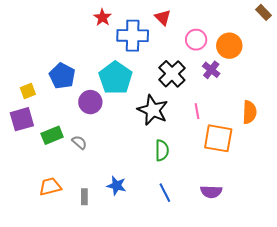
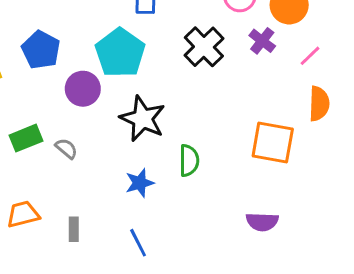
black star: (153, 110) -> (143, 119), moved
pink line: (197, 111) -> (310, 56), moved, turned 56
blue star: (117, 186) -> (140, 183), moved, turned -30
blue line: (165, 193) -> (138, 243), moved

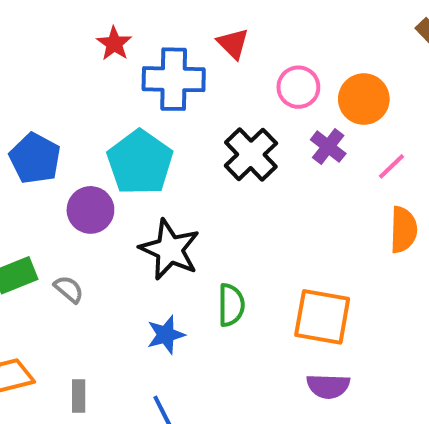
orange square: (273, 143) -> (322, 317), moved

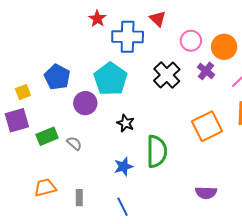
black star: (170, 250) -> (126, 123), size x0.6
green semicircle: (231, 305) -> (157, 151), size x1.5
orange square: (322, 317) -> (207, 126), moved, turned -36

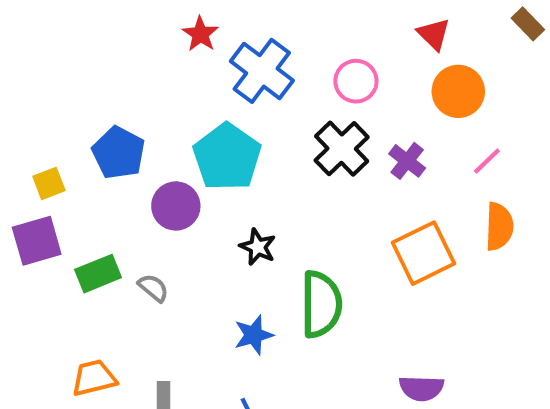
red triangle: (158, 19) -> (434, 34), moved
blue cross: (128, 37) -> (262, 71), turned 36
pink circle: (191, 41) -> (356, 81), moved
purple cross: (206, 71) -> (407, 161), moved

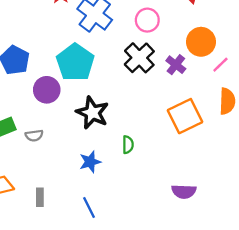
orange circle: (458, 91) -> (201, 42), moved
black star: (258, 247) -> (92, 113), size x1.6
gray semicircle: (153, 288) -> (34, 136), turned 132
green semicircle: (321, 304) -> (128, 145), size x0.5

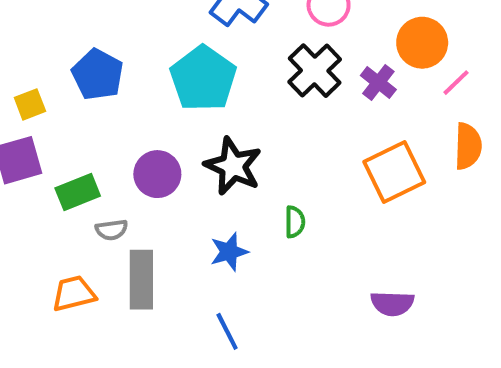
purple circle: (47, 90) -> (157, 174), moved
gray semicircle: (34, 136) -> (112, 230), moved
gray rectangle: (40, 197) -> (141, 280), moved, size x1.8

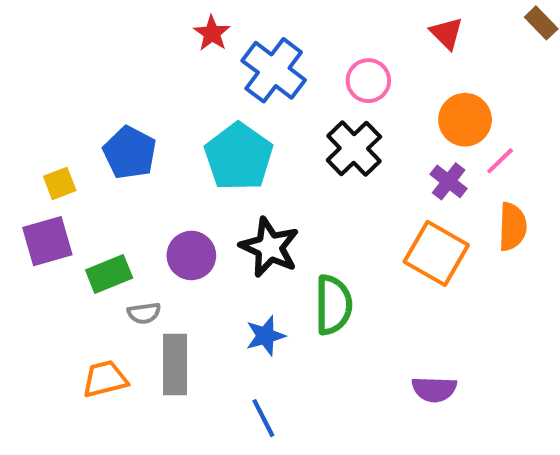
purple cross: (378, 83) -> (449, 181), moved
orange square: (394, 172) -> (436, 253), turned -34
green semicircle: (295, 222) -> (333, 305), size x1.8

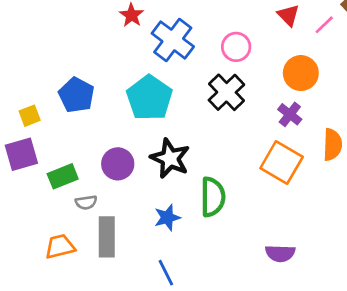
pink line: (500, 161) -> (324, 25), moved

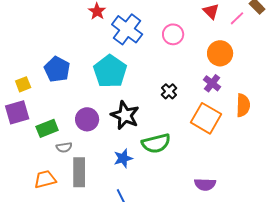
black cross: (226, 92) -> (169, 91), moved, size x0.6
green semicircle: (213, 197) -> (156, 143), turned 76

